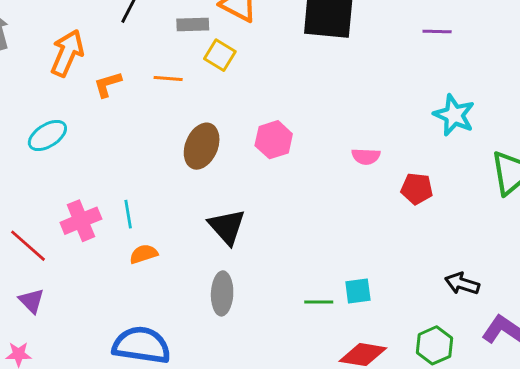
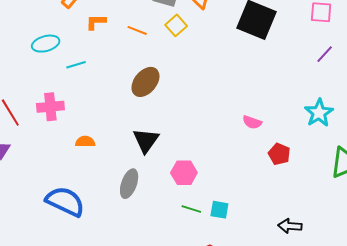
purple line: (437, 32) -> (325, 54), turned -66
pink hexagon: (274, 140) -> (184, 173), moved
cyan line: (128, 214) -> (76, 65), moved, turned 66
black arrow: (462, 284) -> (290, 226), turned -30

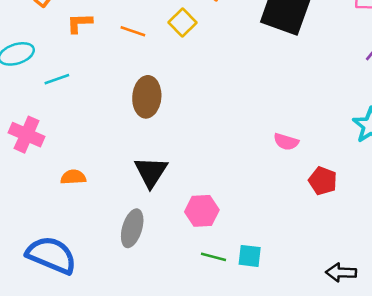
brown ellipse: (145, 82) -> (147, 97), turned -32
pink cross: (50, 107) -> (27, 135), turned 32

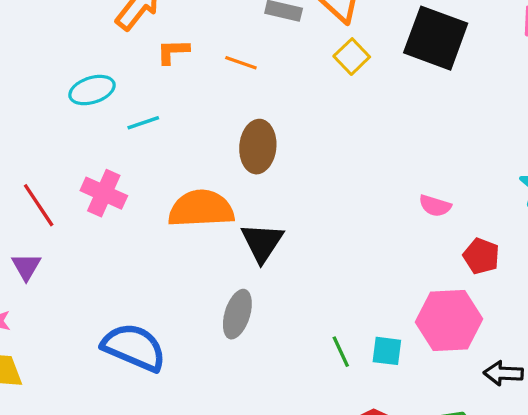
yellow square: (183, 23) -> (352, 57), moved
orange semicircle: (73, 177) -> (201, 209), moved, size x2.0
pink hexagon: (202, 211) -> (449, 321), moved, size x1.5
green line: (214, 257) -> (341, 352), turned 50

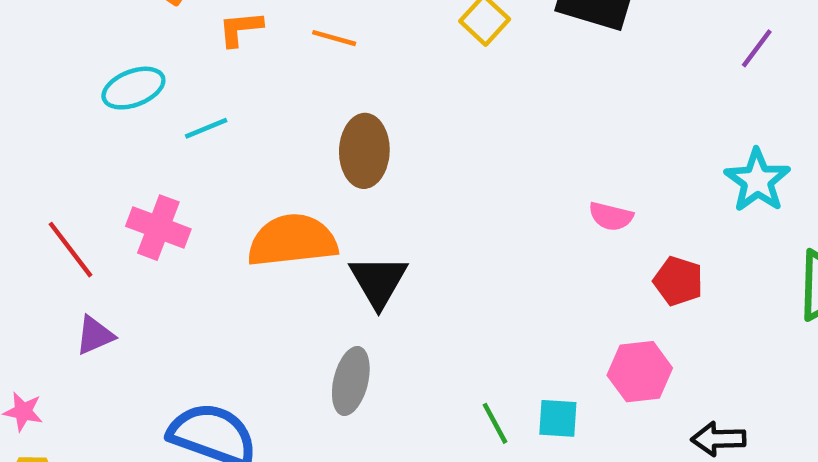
purple triangle: (26, 267) -> (95, 335), moved, turned 40
pink hexagon: (449, 321) -> (640, 372), size x0.7

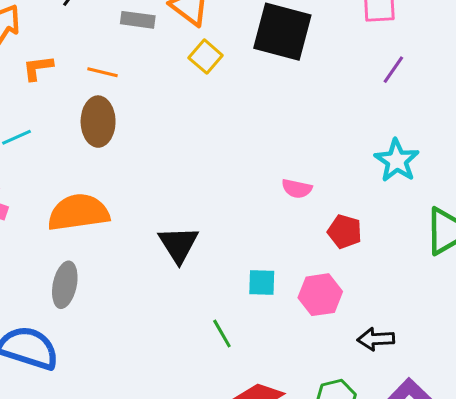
brown ellipse: (364, 151) -> (98, 122), moved
black triangle: (378, 281) -> (179, 244), moved
gray ellipse: (351, 381) -> (65, 285), moved
cyan square: (558, 418) -> (262, 283), moved

